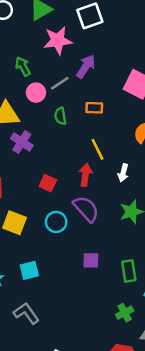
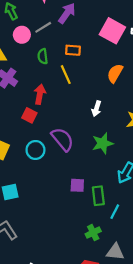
yellow line: (98, 149) -> (66, 75), moved
red arrow: (85, 175) -> (40, 94), moved
purple square: (91, 260) -> (77, 185), moved

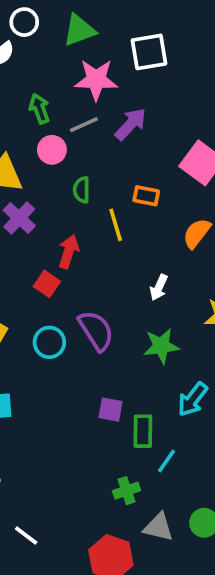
gray line: (43, 27) -> (84, 125), moved
orange rectangle: (73, 50) -> (146, 196), moved

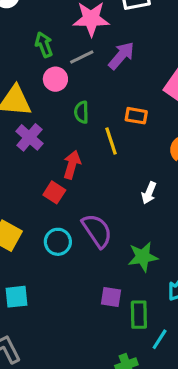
green star: (161, 346) -> (143, 257), moved

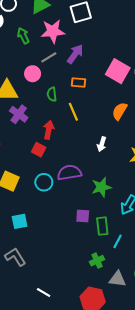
green arrow: (44, 45) -> (23, 36), moved
orange rectangle: (136, 116) -> (78, 83), moved
purple semicircle: (97, 231) -> (69, 173), turned -60

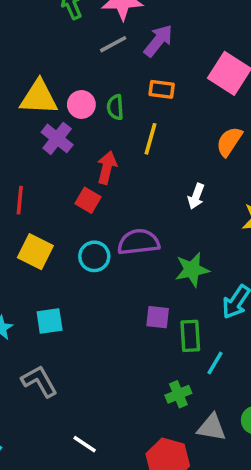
pink circle: (33, 74) -> (81, 104), moved
yellow line: (73, 112) -> (150, 139), turned 36

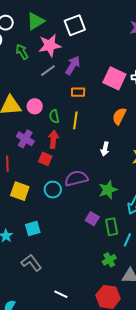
green semicircle: (115, 107) -> (54, 116), moved
purple cross: (57, 138) -> (25, 139), moved
purple square: (158, 317) -> (92, 219), turned 32

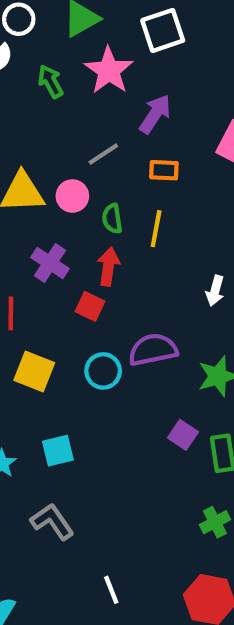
pink star: (50, 45) -> (109, 71), turned -30
gray line: (48, 71) -> (103, 154), moved
white line: (61, 294) -> (111, 590), turned 40

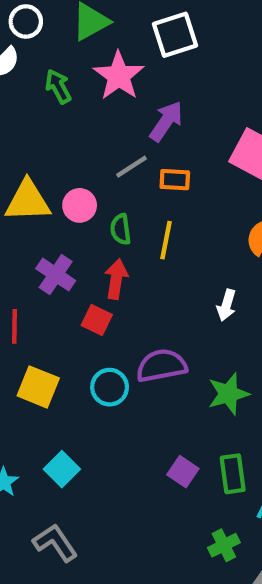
gray line: (103, 154) -> (132, 167), moved
purple square: (183, 435) -> (183, 472), moved
cyan square: (58, 451) -> (62, 469), turned -32

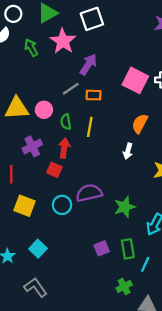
purple cross: (56, 275) -> (32, 146), turned 30
white arrow: (226, 305) -> (128, 151), moved
purple square: (183, 472) -> (102, 248), turned 35

